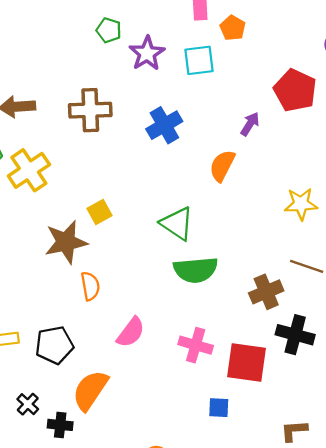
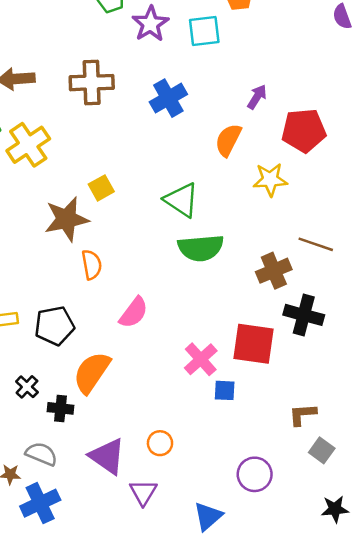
red pentagon: (295, 90) -> (304, 130), moved, turned -30
yellow star: (301, 204) -> (270, 180), moved
pink cross: (196, 345) -> (201, 359), moved, turned 32

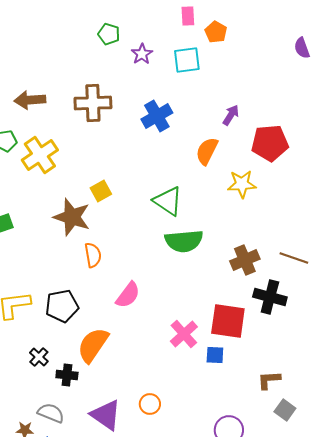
purple star: (150, 24) -> (142, 54), size x0.7
brown star: (67, 219) -> (72, 217), turned 30
brown line: (316, 244) -> (294, 258), moved
blue square: (225, 390) -> (215, 355), moved

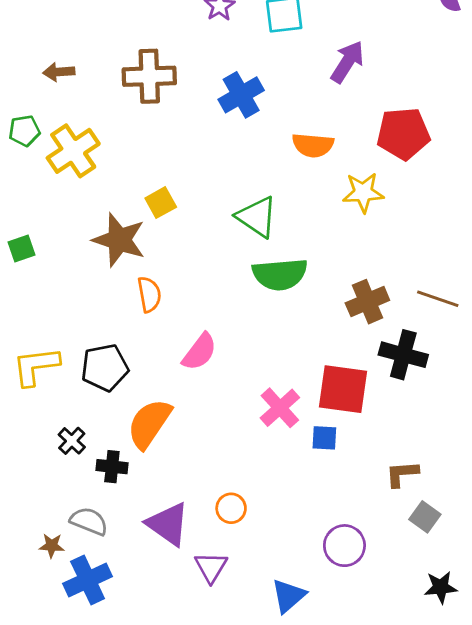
brown arrow: (30, 100) -> (59, 72), size x0.7
purple arrow: (231, 115) -> (347, 62), moved, size x1.4
orange semicircle: (207, 151) -> (313, 145), turned -112

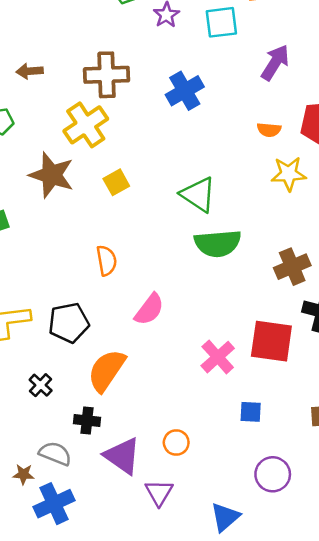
orange semicircle: (313, 145) -> (269, 130), moved, size x0.7
yellow cross: (73, 151) -> (86, 125), moved
brown star: (119, 240) -> (52, 175), moved
blue square: (324, 438) -> (251, 412), moved
black cross: (112, 467) -> (87, 421), moved

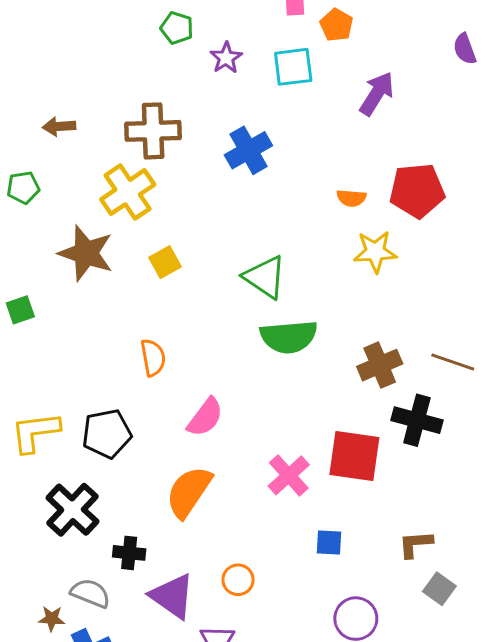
purple arrow: (275, 63) -> (377, 94), moved
orange semicircle: (107, 370) -> (189, 492), moved
black cross: (41, 385) -> (72, 510), size x1.8

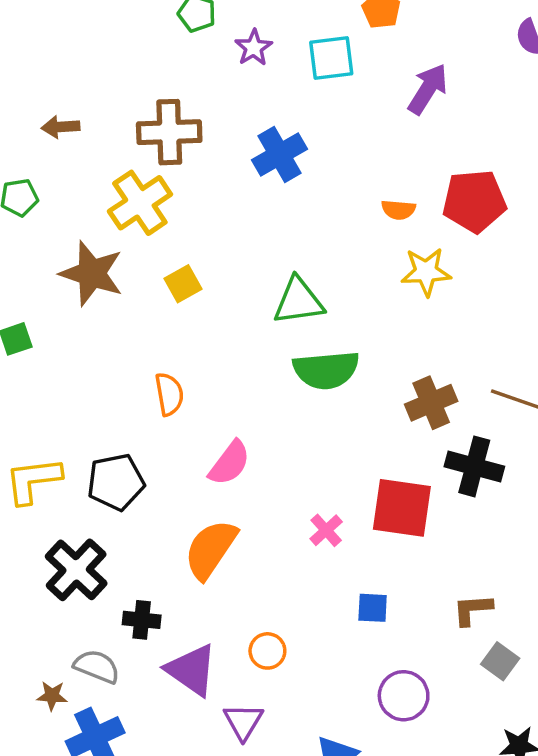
green triangle: (265, 277) -> (298, 301), turned -42
pink cross: (289, 475) -> (326, 530), size x0.7

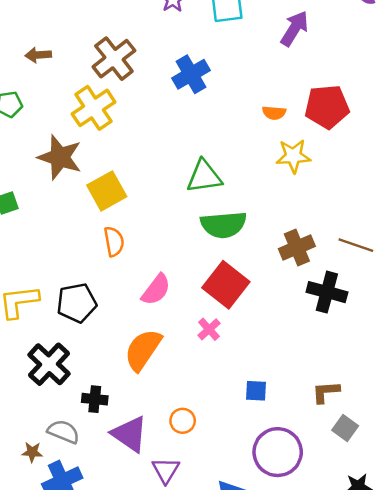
brown cross: (169, 132) -> (114, 59), turned -36
yellow square: (183, 284) -> (107, 191), moved, size x1.5
red square: (402, 508) -> (226, 285), moved, turned 30
pink cross: (326, 530) -> (209, 329), moved
purple circle: (404, 696) -> (278, 452), size x1.4

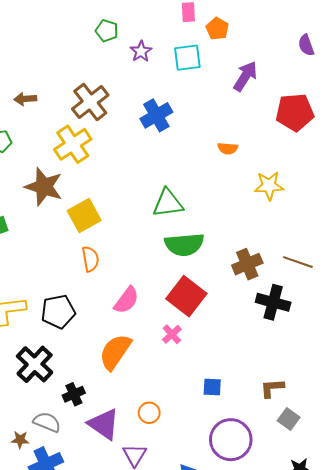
red pentagon: (327, 107) -> (295, 112), moved
yellow star: (293, 156) -> (269, 186), moved
black cross: (95, 399) -> (74, 394), turned -30

